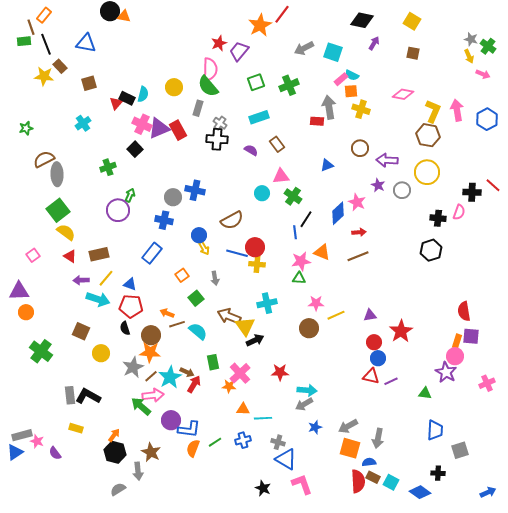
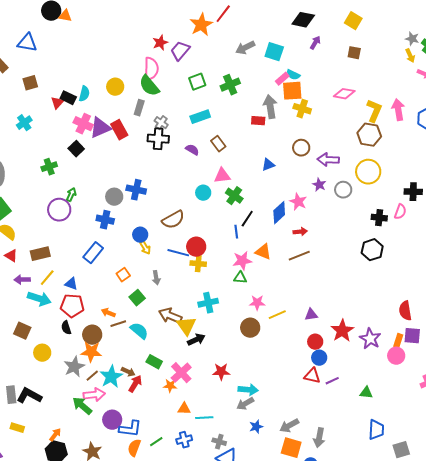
orange square: (351, 91) -> (292, 91), size x1.5
green rectangle: (213, 362) -> (154, 362), turned -49
purple star: (446, 372) -> (370, 339), moved

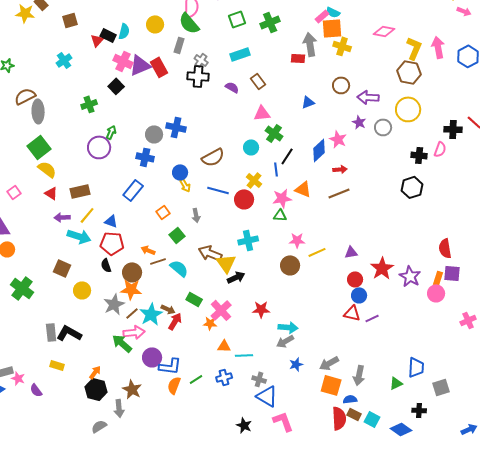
cyan circle: (203, 193) -> (251, 147), moved
red circle: (196, 247) -> (244, 199), moved
yellow cross: (198, 264) -> (254, 180), moved, turned 35
green triangle: (366, 393) -> (396, 383), moved, turned -32

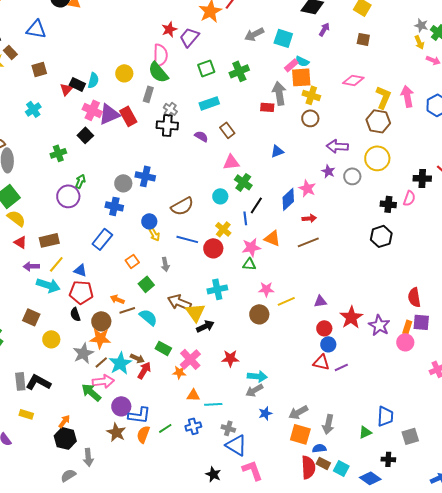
brown circle: (341, 85) -> (310, 118), moved
brown star: (132, 389) -> (116, 432), moved

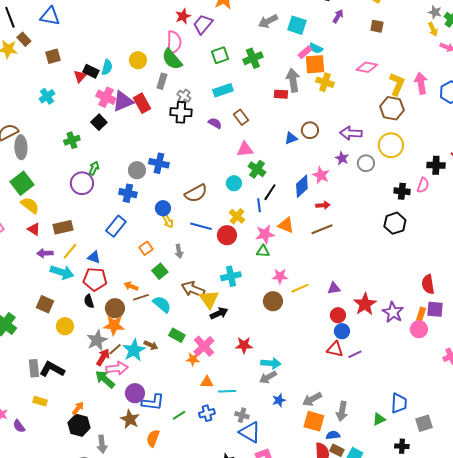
brown circle: (310, 118) -> (310, 130), moved
red arrow: (144, 370) -> (103, 357), moved
orange semicircle: (143, 434) -> (153, 438), moved

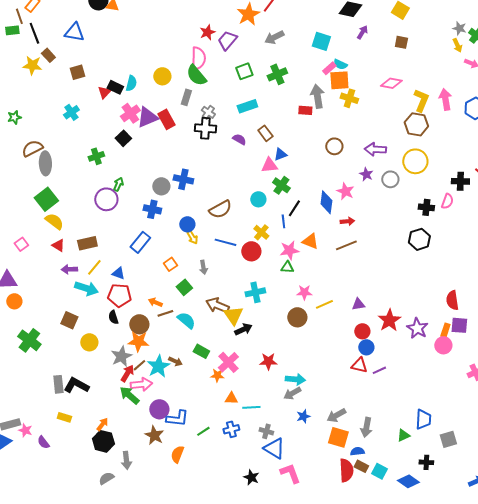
gray arrow: (268, 21) -> (274, 37), moved
pink cross: (106, 97) -> (130, 113), turned 30
blue triangle: (291, 138) -> (280, 154), moved
blue diamond: (302, 186) -> (326, 202), turned -40

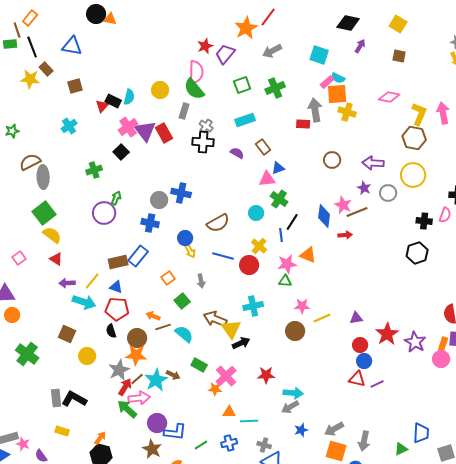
purple triangle: (147, 117) -> (145, 131), turned -45
brown rectangle: (87, 243) -> (118, 262), moved
brown line: (346, 245) -> (357, 212), moved

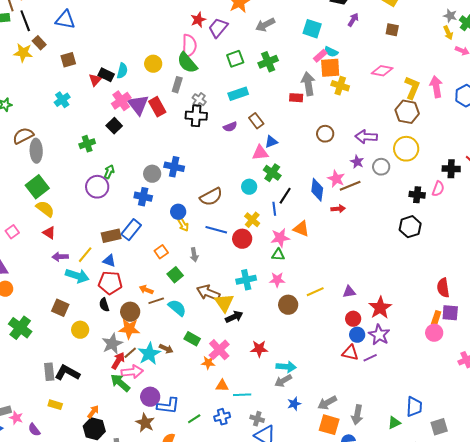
purple semicircle: (237, 153) -> (230, 127), turned 128
pink star: (302, 306) -> (277, 280), moved
purple star: (415, 342) -> (379, 335), moved

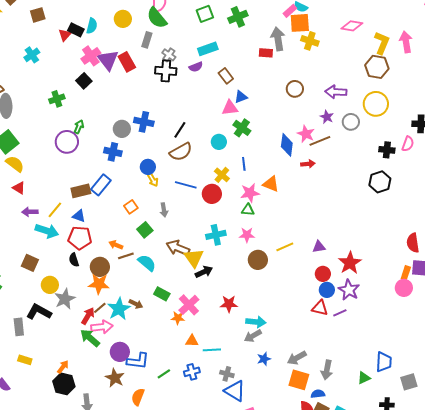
purple semicircle: (230, 127) -> (196, 67), moved
black line: (285, 196) -> (180, 130), moved
gray star: (112, 344) -> (65, 299), moved
black L-shape: (67, 373) -> (39, 312), moved

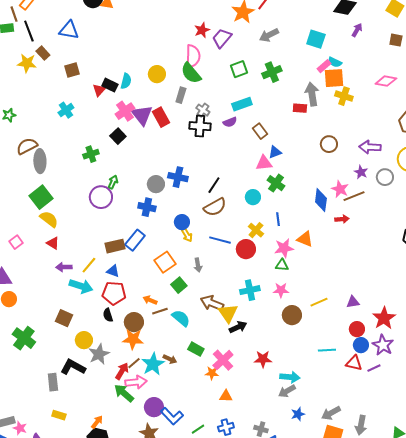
orange square: (131, 207) -> (165, 262), size x1.5
cyan line: (212, 350) -> (327, 350), moved
blue L-shape: (138, 361) -> (172, 416), turned 40

